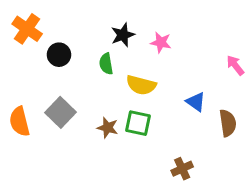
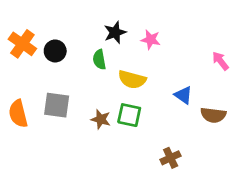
orange cross: (27, 29) -> (22, 44), moved
gray square: (61, 112) -> (57, 105), turned -36
brown semicircle: (228, 123) -> (213, 115), turned 105

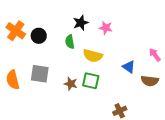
pink arrow: (220, 61) -> (155, 55), moved

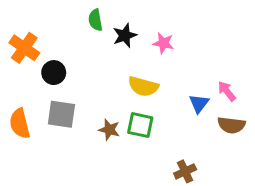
black circle: (39, 36) -> (54, 73), moved
green semicircle: (70, 42) -> (95, 20), moved
pink arrow: (155, 55) -> (227, 91), moved
blue triangle: (129, 67) -> (199, 103), turned 32

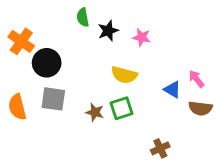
black circle: (54, 73) -> (47, 63), size x1.4
blue triangle: (199, 103) -> (172, 90), turned -36
green square: (140, 125) -> (122, 108), turned -30

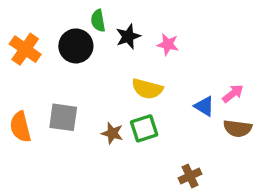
black circle: (47, 63) -> (76, 46), moved
pink arrow: (196, 79) -> (233, 94), turned 90

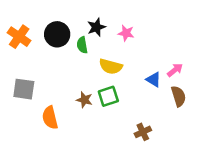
green semicircle: (98, 21) -> (82, 45), moved
gray square: (63, 117) -> (24, 89), moved
orange semicircle: (20, 127) -> (50, 118), moved
brown semicircle: (238, 128) -> (179, 96), turned -114

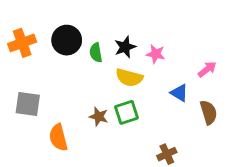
black star: (96, 27) -> (125, 47), moved
pink star: (126, 33) -> (156, 54), moved
orange cross: (19, 37) -> (22, 43), turned 35
pink arrow: (175, 70) -> (207, 69), moved

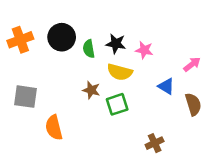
black star: (125, 47) -> (116, 44), turned 30
brown star: (99, 117) -> (91, 90), moved

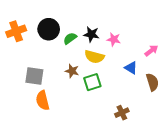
green semicircle: (89, 49) -> (70, 38), turned 64
gray square: (25, 97) -> (34, 76), moved

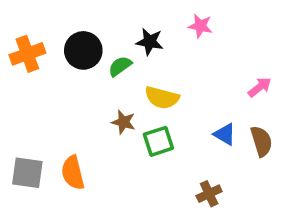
black star: (91, 34) -> (150, 42), moved
pink star: (114, 39) -> (200, 26), moved
blue triangle: (131, 68) -> (225, 134), moved
gray square: (34, 76) -> (27, 173), moved

